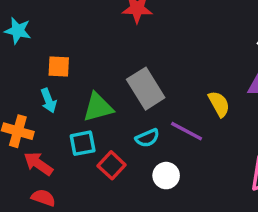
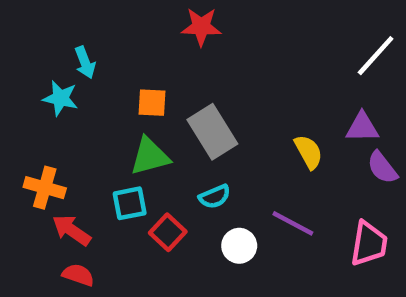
cyan star: (18, 31) -> (60, 98), moved
orange square: (59, 66) -> (152, 103), moved
cyan arrow: (48, 101) -> (85, 62), moved
purple line: (187, 131) -> (293, 223), moved

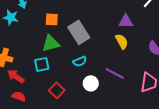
purple triangle: (362, 127) -> (126, 21), moved
red square: (168, 232) -> (57, 90), moved

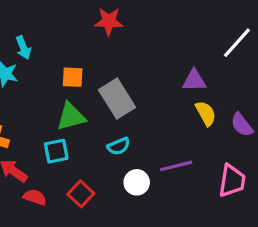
yellow semicircle: (122, 41) -> (206, 113), moved
purple line: (115, 73) -> (176, 166), turned -42
red semicircle: (19, 96) -> (35, 197), moved

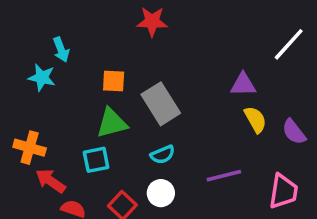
white circle: (137, 182) -> (161, 193), moved

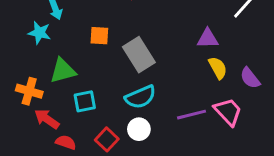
green triangle: (112, 123) -> (63, 71), moved
cyan semicircle: (163, 155) -> (140, 97), size x1.5
pink trapezoid: (283, 191) -> (228, 112), moved, turned -52

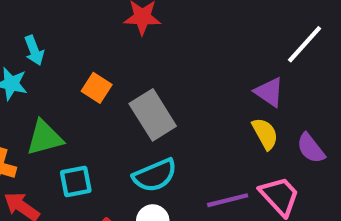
orange square: (99, 36) -> (97, 88), turned 30
purple triangle: (208, 39) -> (269, 92), moved, turned 35

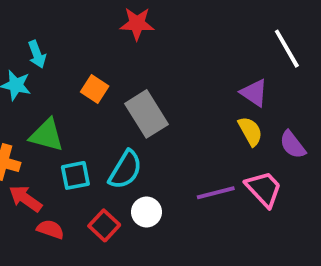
white line: (305, 44) -> (287, 49), turned -72
green triangle: (45, 138) -> (47, 135), turned 30
cyan semicircle: (155, 175) -> (125, 170), moved, turned -36

